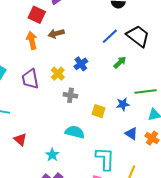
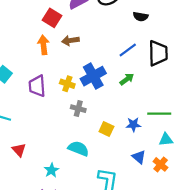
black trapezoid: (138, 36) -> (158, 53), turned 45
green arrow: (120, 62) -> (127, 79), moved
blue cross: (81, 64) -> (93, 76), size x1.6
yellow cross: (58, 74) -> (67, 84), turned -32

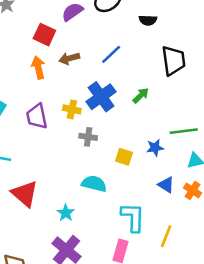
blue line: (128, 50) -> (111, 54), moved
red triangle: (19, 150) -> (25, 194), size x1.6

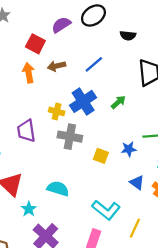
purple trapezoid: (37, 116) -> (26, 131), moved
gray cross: (88, 137) -> (70, 137), size x1.5
cyan semicircle: (94, 184) -> (58, 189), moved
cyan star: (66, 213) -> (29, 209), moved
cyan L-shape: (133, 217) -> (106, 210), turned 124

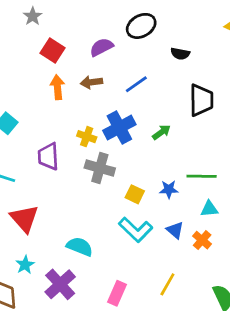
purple semicircle: (61, 25) -> (101, 47), moved
red square: (35, 44) -> (53, 51), moved
cyan semicircle: (58, 189) -> (80, 247), moved
cyan star: (29, 209) -> (25, 265), moved
cyan L-shape: (106, 210) -> (136, 230), moved

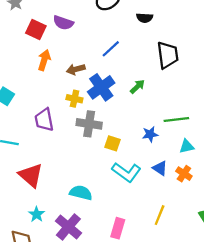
purple semicircle: (101, 47) -> (63, 23), moved, turned -126
brown arrow: (91, 82) -> (76, 69), moved
orange arrow: (57, 87) -> (44, 60), turned 30
yellow square: (135, 194) -> (112, 143), moved

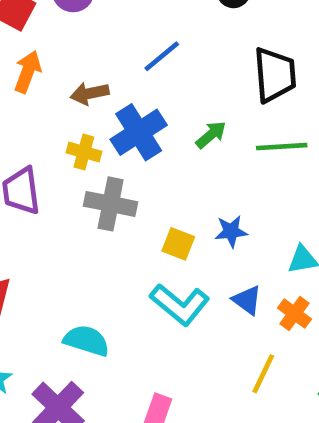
green line: (176, 119) -> (282, 147), moved
yellow square: (112, 143) -> (178, 244), moved
yellow line: (160, 215) -> (263, 374), moved

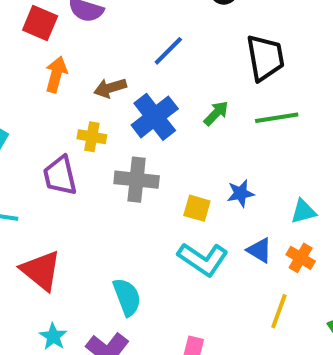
yellow cross: (84, 152) -> (92, 137), moved
cyan semicircle: (86, 341) -> (127, 297), turned 57

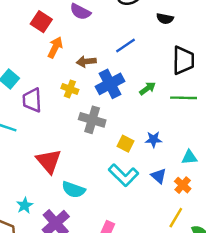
red square: (40, 23) -> (41, 22), moved
purple trapezoid: (60, 176) -> (32, 100), moved
red triangle: (41, 271) -> (49, 161), moved
cyan semicircle: (127, 297) -> (74, 190), turned 120
yellow line: (279, 311) -> (176, 218), moved

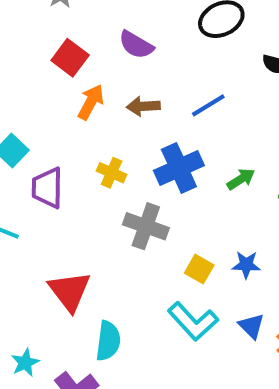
brown arrow: (86, 62) -> (143, 106), moved
cyan semicircle: (74, 190) -> (108, 341), turned -105

